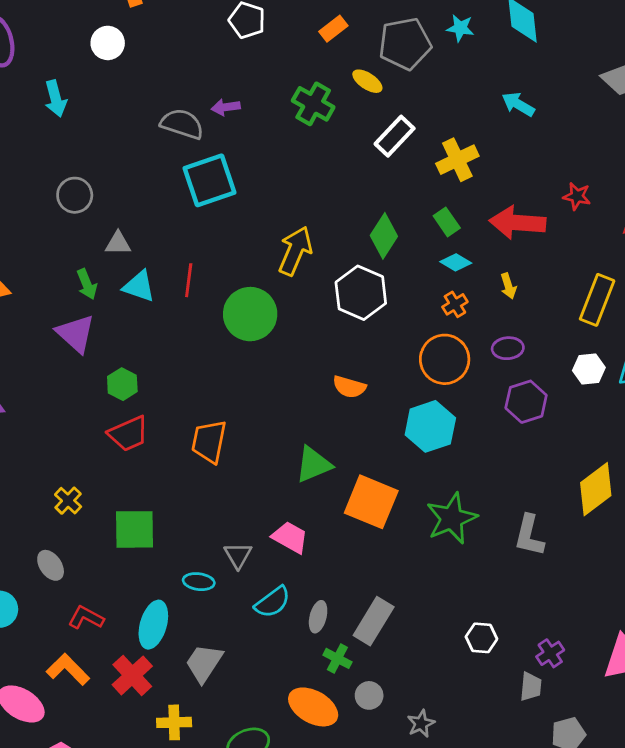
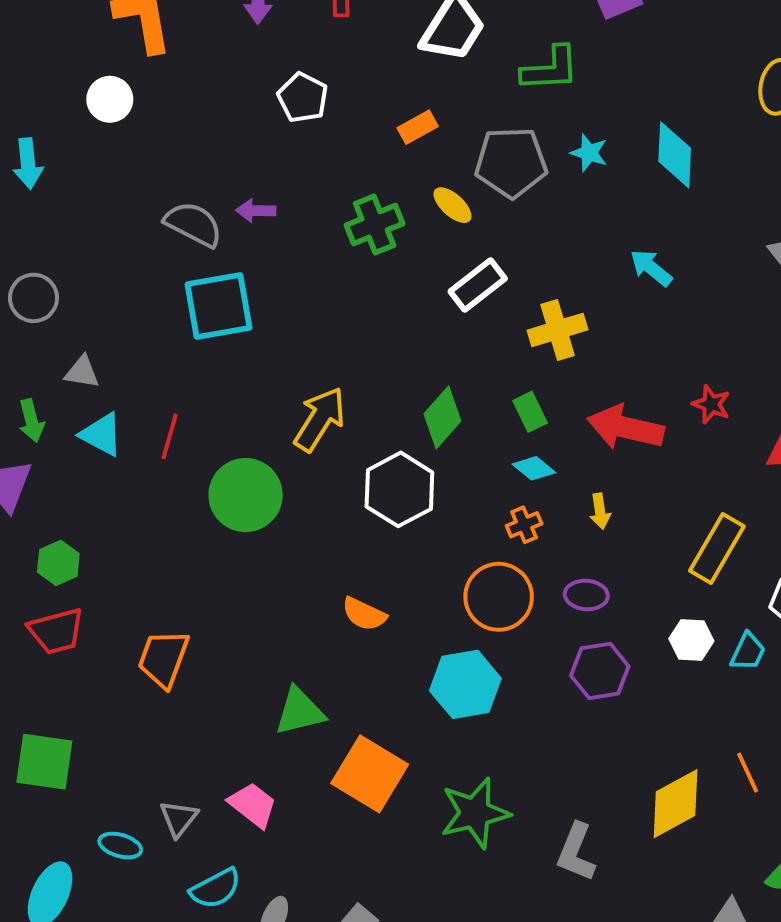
green cross: (313, 104) -> (375, 224), turned 30

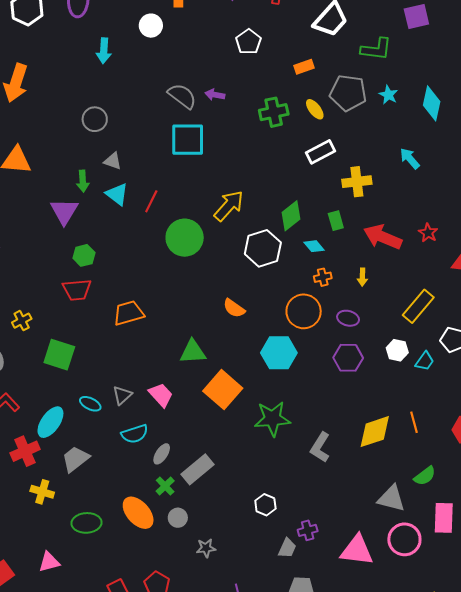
cyan diamond: (534, 468) -> (314, 246), moved
orange trapezoid: (163, 659) -> (129, 313), turned 44

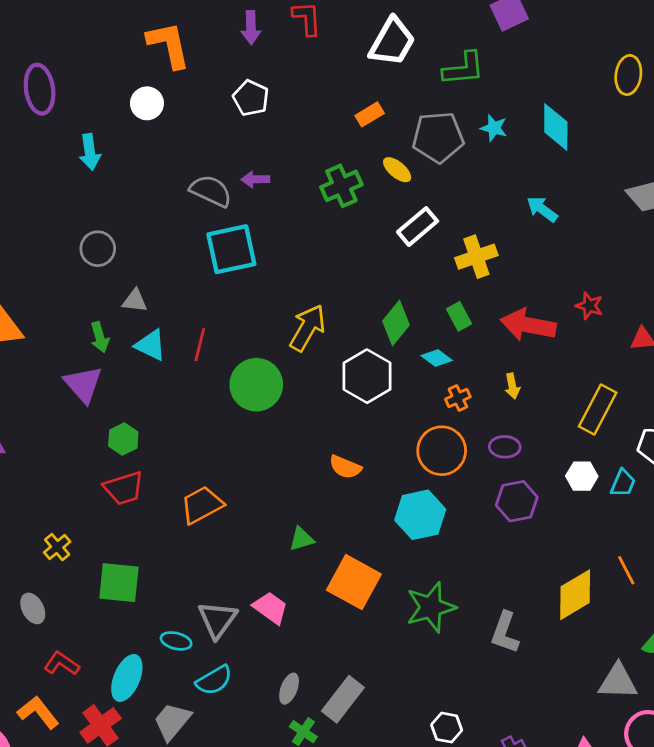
white pentagon: (249, 42) -> (251, 98), moved
green triangle: (193, 352) -> (302, 539), size x0.7
gray triangle: (122, 395) -> (217, 620), size x1.4
cyan semicircle: (135, 434) -> (214, 680), moved

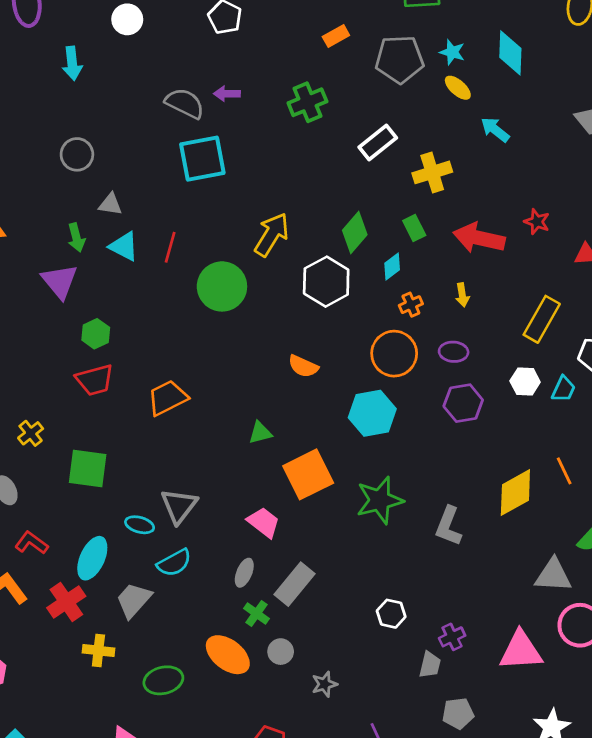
yellow ellipse: (397, 170) -> (458, 88), moved
cyan diamond: (437, 358) -> (392, 266), turned -76
orange square: (354, 582) -> (308, 474), turned 33
pink trapezoid: (270, 608) -> (264, 522), moved

